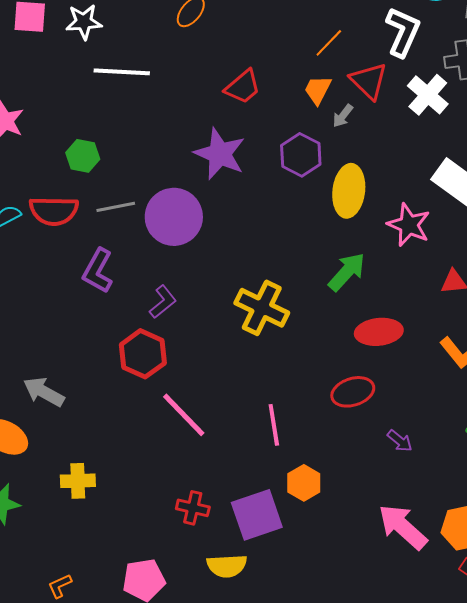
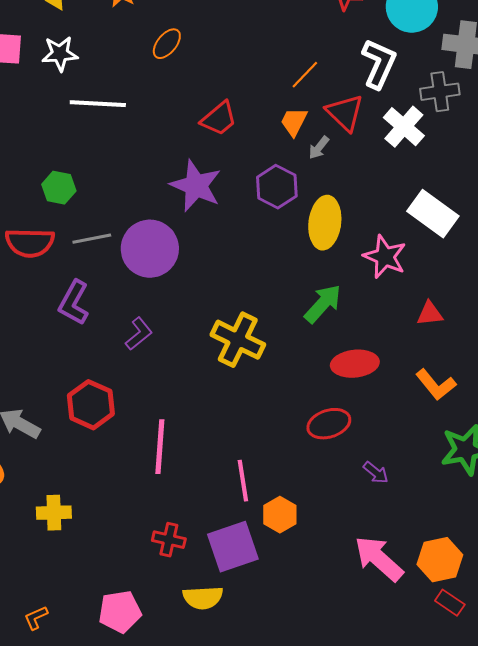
red hexagon: (143, 354) -> (91, 405), moved
pink line: (184, 415) -> (160, 447), turned 48
pink line: (274, 425) -> (243, 481), moved

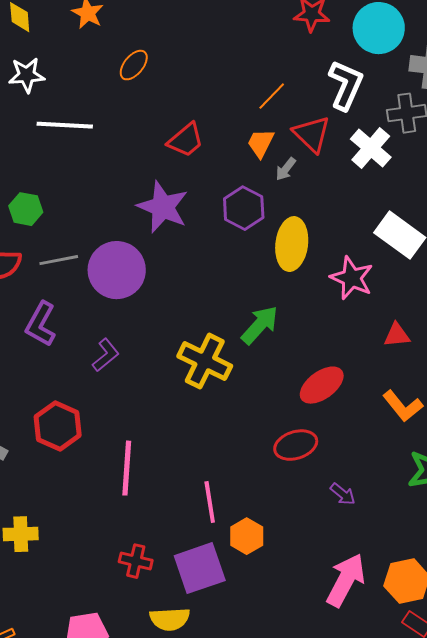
green arrow: (323, 304) -> (260, 325), moved
red ellipse: (355, 364) -> (322, 385), turned -30
pink arrow: (379, 559) -> (346, 580), turned 76

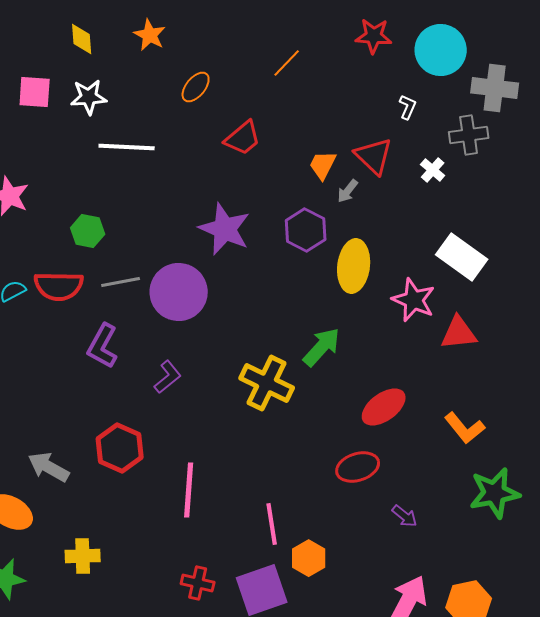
white L-shape: (346, 85) -> (408, 107), size x0.5
orange line: (272, 96) -> (287, 63), moved
red trapezoid: (186, 140) -> (243, 138), moved
white cross: (371, 148) -> (433, 170), size x0.6
red triangle: (397, 335) -> (459, 333), moved, size x1.4

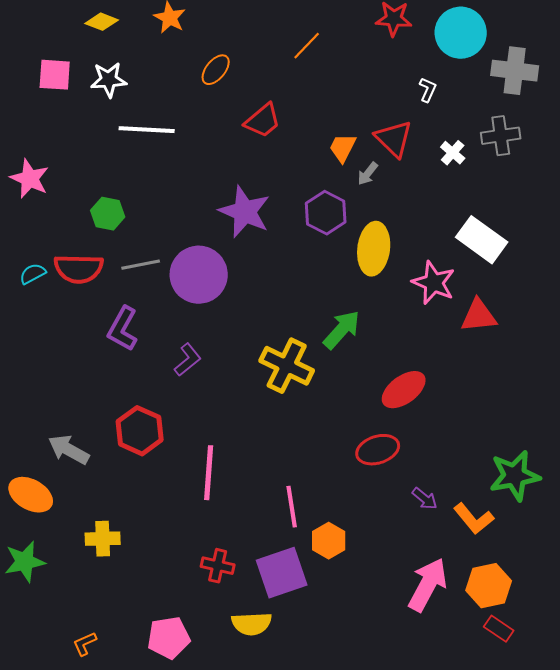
yellow diamond: (82, 39) -> (102, 22), turned -64
gray cross: (469, 135) -> (501, 136), moved
orange L-shape: (465, 428) -> (474, 519), moved

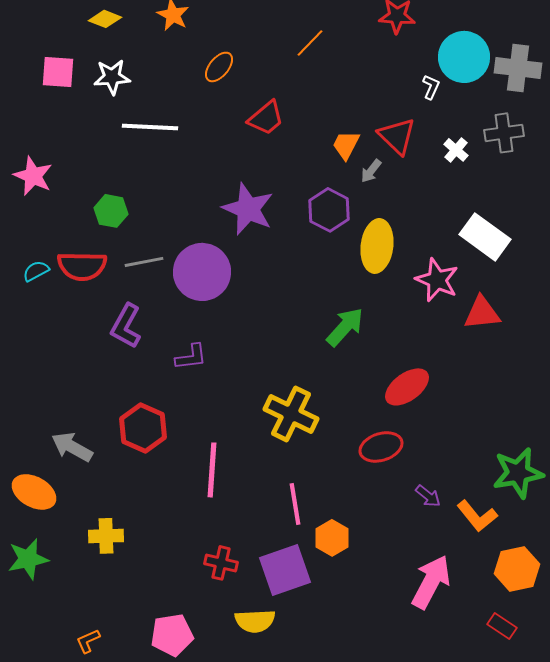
cyan circle: (461, 33) -> (464, 57), moved
purple L-shape: (188, 360) -> (191, 357), turned 32
yellow cross: (287, 366) -> (291, 414), moved
orange hexagon: (489, 586) -> (517, 569), moved

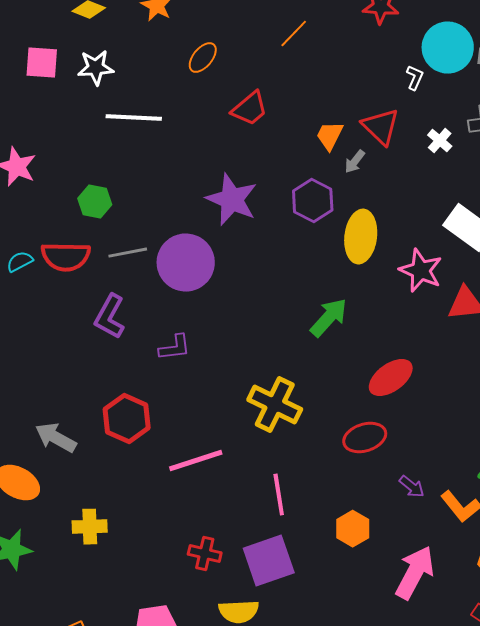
pink line: (212, 470) -> (196, 461), turned 68
orange hexagon: (332, 538) -> (353, 529), moved

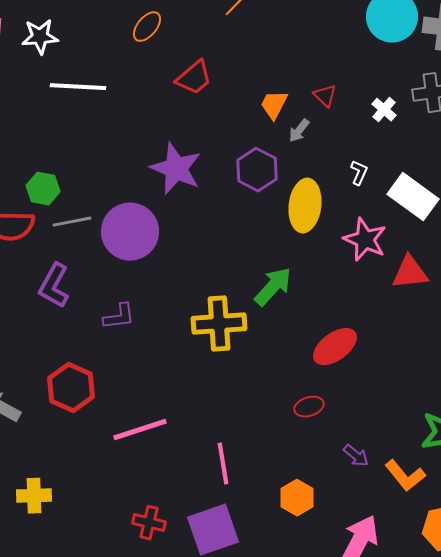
white L-shape: (415, 78) -> (359, 173), moved
red triangle: (381, 127) -> (325, 96), size x0.6
green hexagon: (95, 202) -> (43, 189), moved
yellow cross: (275, 405) -> (219, 324), moved, turned -30
red ellipse: (365, 438) -> (309, 407), size x0.7

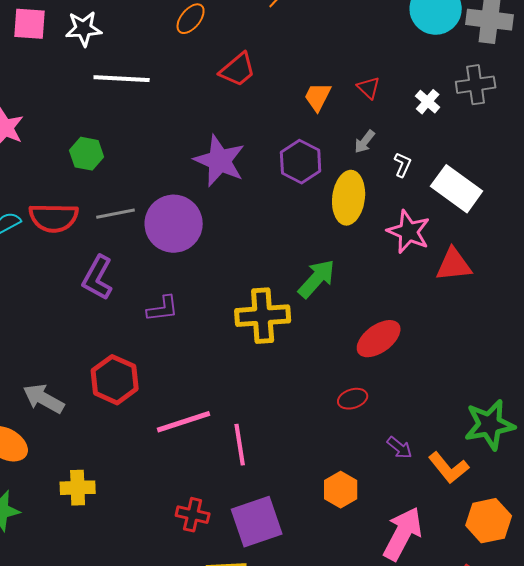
gray arrow: (299, 131) -> (365, 142), moved
green hexagon: (43, 189) -> (87, 154), moved
pink line: (223, 464) -> (240, 445), moved

